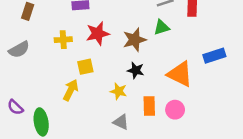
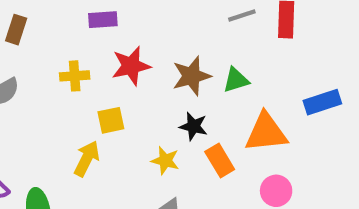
green triangle: (162, 27) -> (236, 80), moved
orange triangle: (180, 74) -> (266, 132), turned -32
orange rectangle: (149, 106) -> (220, 161), moved, turned -30
pink circle: (175, 110) -> (276, 191), moved

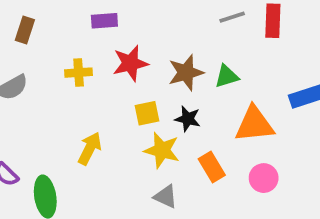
yellow square: (111, 120) -> (147, 113), moved
yellow star: (165, 161) -> (162, 150), size x1.4
orange rectangle: (220, 161) -> (212, 167), moved

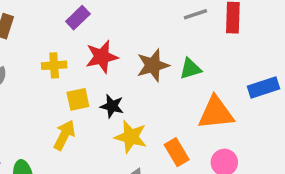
purple rectangle: (104, 21) -> (78, 18), turned -40
yellow square: (147, 113) -> (78, 99), moved
black star: (188, 119) -> (112, 106), moved

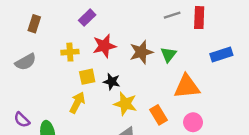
green triangle: (190, 69) -> (168, 55), turned -35
blue rectangle: (264, 87) -> (221, 55), moved

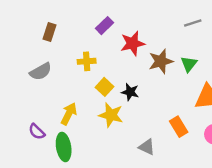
red star: (104, 46) -> (133, 43), moved
yellow square: (87, 77) -> (105, 87), turned -35
yellow arrow: (77, 103) -> (69, 114), moved
yellow star: (125, 104) -> (111, 115), moved

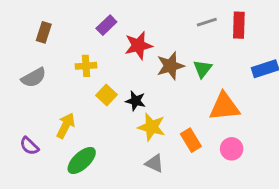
yellow star: (111, 115) -> (152, 127), moved
green ellipse: (64, 147) -> (82, 160), moved, turned 56

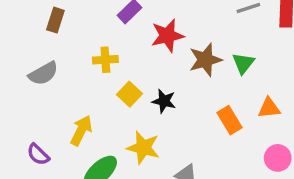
orange triangle: (224, 107) -> (269, 108), size x0.6
yellow star: (152, 127) -> (143, 148), moved
orange rectangle: (191, 140) -> (229, 120), moved

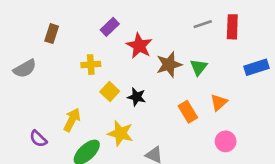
red star: (167, 36) -> (139, 46), turned -30
gray semicircle: (43, 74) -> (25, 69), moved
orange triangle: (269, 108) -> (219, 102), turned -36

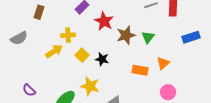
orange rectangle: (188, 112) -> (140, 70), turned -49
yellow arrow: (72, 120) -> (54, 51), moved, turned 30

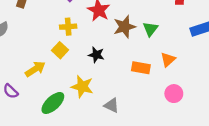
yellow cross: (68, 35) -> (68, 27), moved
yellow arrow: (54, 51) -> (35, 69), moved
yellow square: (82, 55) -> (60, 50), moved

